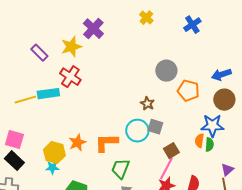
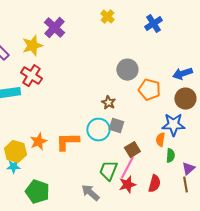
green semicircle: (209, 145) -> (170, 156), moved
green trapezoid: (120, 169) -> (108, 171), moved

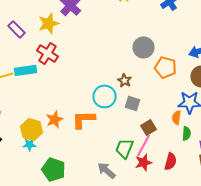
cyan circle: (98, 130) -> (104, 96), moved

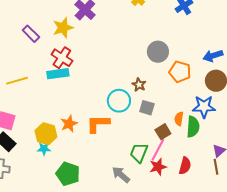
cyan rectangle: (26, 70) -> (58, 74), moved
orange semicircle: (176, 117) -> (179, 119), moved
green semicircle: (186, 133) -> (193, 127), moved, size x1.5

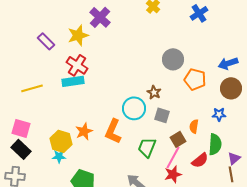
blue star: (204, 107) -> (219, 114), size x0.6
orange L-shape: (98, 124) -> (113, 131), turned -65
green semicircle: (193, 127) -> (215, 144), moved
green trapezoid: (139, 153) -> (147, 147), moved
red semicircle: (185, 166) -> (200, 160), moved, turned 36

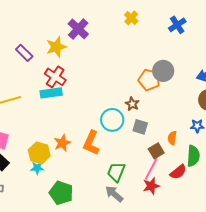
gray circle: (173, 59) -> (163, 71), moved
orange pentagon: (195, 79) -> (149, 80), moved
green trapezoid: (147, 147) -> (116, 172), moved

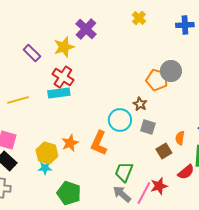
blue cross: (177, 25) -> (185, 25), turned 30
pink line: (151, 169) -> (144, 193), moved

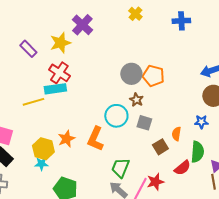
gray circle: (171, 71) -> (131, 74), moved
yellow line: (18, 100) -> (33, 102), moved

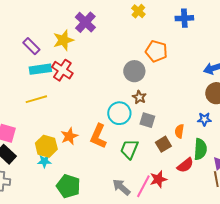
orange pentagon: (153, 76) -> (156, 51), moved
cyan rectangle: (55, 89) -> (40, 69), moved
green trapezoid: (120, 168) -> (129, 149), moved

